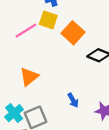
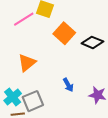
orange square: (73, 33) -> (64, 33), moved

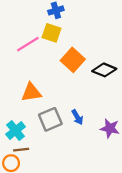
orange triangle: (27, 63) -> (31, 92), turned 30
gray square: (33, 101) -> (50, 119), moved

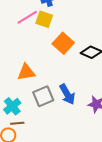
pink line: (28, 44) -> (27, 17), moved
blue arrow: (77, 117) -> (67, 94), size x1.5

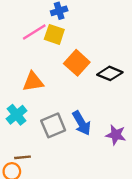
orange triangle: (26, 72) -> (33, 82), moved
cyan cross: (12, 106) -> (17, 115), moved

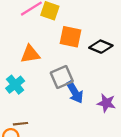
orange square: (77, 63) -> (70, 37), turned -30
gray square: (53, 125) -> (62, 77), moved

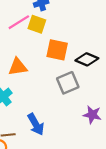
gray square: (62, 77) -> (68, 83), moved
blue arrow: (75, 92) -> (36, 124), moved

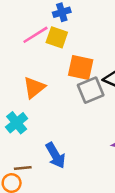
orange triangle: (18, 67) -> (34, 88), turned -30
gray square: (68, 83) -> (91, 90), moved

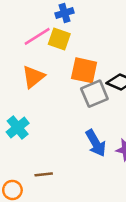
orange triangle: (34, 88) -> (33, 77), moved
blue arrow: (56, 155) -> (96, 143), moved
brown line: (23, 168) -> (44, 174), moved

